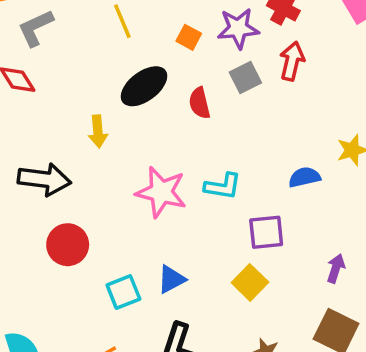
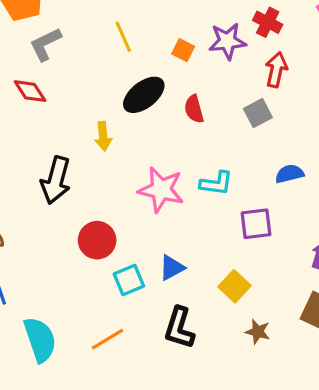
gray square: (245, 78) -> (258, 113), moved
black arrow: (44, 179) -> (56, 180), turned 99
red circle: (68, 245) -> (97, 240), moved
yellow square: (250, 282) -> (234, 286), moved

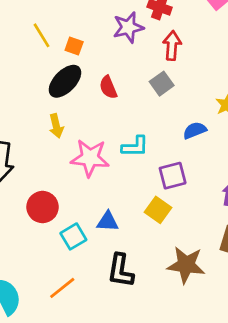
orange square: (183, 50) -> (74, 46), moved
yellow arrow: (103, 136) -> (56, 126), moved
blue triangle: (172, 268) -> (108, 222), turned 40
yellow square: (234, 286) -> (158, 210), moved
brown star: (258, 332) -> (186, 265), size x1.8

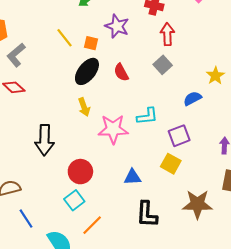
purple star: (128, 27) -> (117, 26), moved, turned -30
cyan square: (73, 236) -> (74, 200), moved
orange line: (62, 288) -> (92, 225), moved

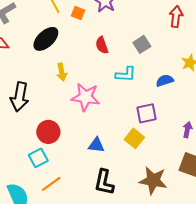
red arrow: (167, 34) -> (176, 17), moved
black ellipse: (87, 71) -> (46, 39), moved
cyan L-shape: (147, 116) -> (126, 74), moved

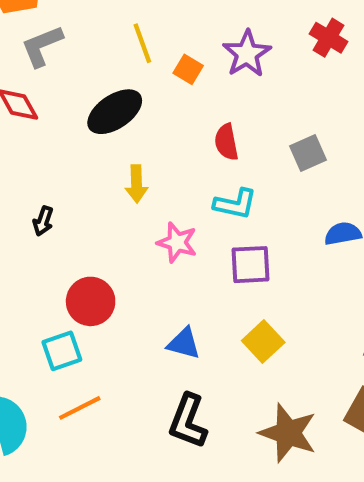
cyan L-shape: (126, 74) -> (235, 204), moved
black arrow: (20, 97) -> (43, 221), size x0.5
pink star: (86, 97) -> (177, 242), size x0.7
purple square: (146, 113) -> (251, 265), moved

